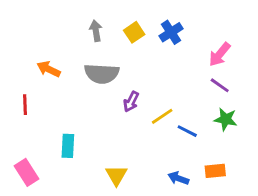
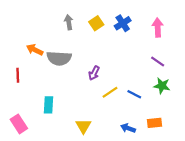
pink arrow: (220, 54) -> (158, 28), moved, turned 138
gray semicircle: (102, 74) -> (59, 58), moved
yellow line: (162, 116) -> (110, 92), moved

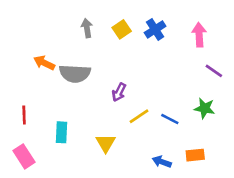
purple line: (158, 61) -> (214, 71), moved
red line: (18, 75) -> (24, 115), moved
yellow triangle: (83, 126) -> (106, 143), moved

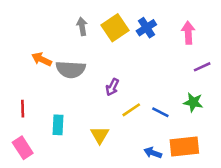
yellow square: (122, 29) -> (115, 28), size x1.5
purple line: (214, 71) -> (202, 67), turned -60
orange rectangle: (195, 155) -> (184, 146), size x1.6

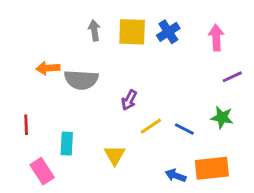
yellow square: (115, 28) -> (132, 32), turned 36
orange arrow: (42, 59) -> (48, 68), turned -30
pink rectangle: (23, 148) -> (42, 171), moved

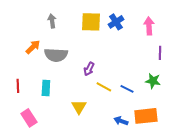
gray arrow: (94, 30) -> (52, 21), moved
orange arrow: (48, 68) -> (33, 47), turned 140
purple line: (232, 77) -> (160, 53), turned -64
yellow line: (151, 126) -> (104, 87), turned 63
cyan rectangle: (67, 144) -> (46, 88), moved

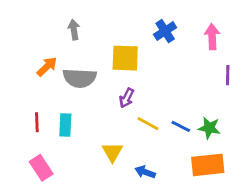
yellow square: (91, 22) -> (125, 58), moved
green star: (153, 81) -> (209, 128), moved
red line: (18, 86) -> (37, 122), moved
blue arrow: (121, 121) -> (145, 172), moved

